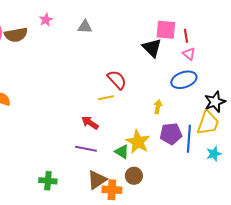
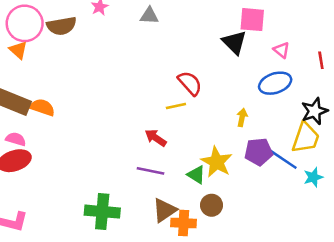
red line: (186, 36) -> (321, 60), moved
blue line: (189, 139) -> (281, 158), turned -60
green cross: (48, 181) -> (102, 212), size x1.5

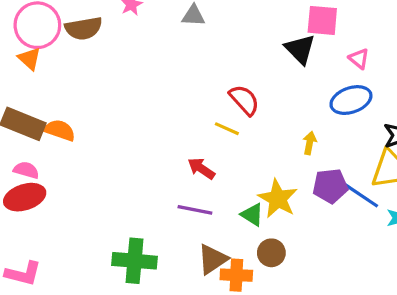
yellow line: (176, 106) -> (227, 129), turned 36

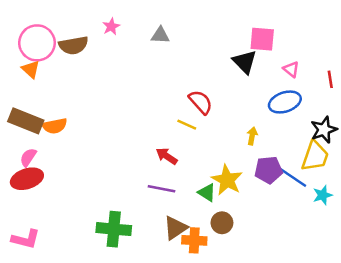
orange semicircle: (60, 130) -> (55, 126), turned 150
pink semicircle: (26, 170) -> (28, 157), turned -72

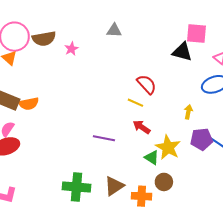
pink star: (111, 27) -> (71, 49), moved
black triangle: (245, 62) -> (182, 52), turned -30
red arrow: (167, 156) -> (142, 127), moved
purple line: (162, 189) -> (104, 138), moved
brown triangle: (175, 228) -> (114, 186), moved

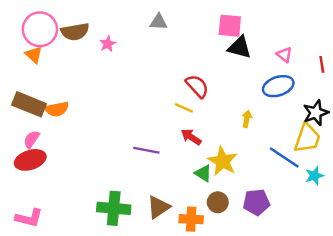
pink square: (196, 34) -> (230, 26), moved
purple pentagon: (202, 139) -> (256, 202), moved

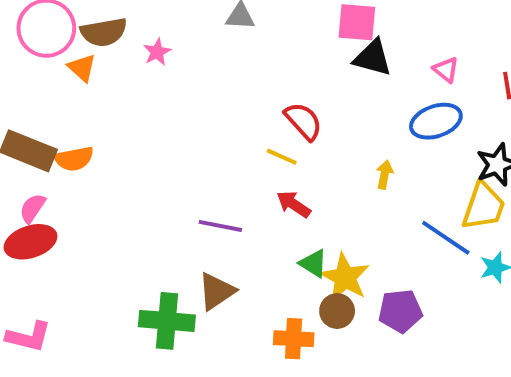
orange triangle: (34, 55) -> (82, 68), moved
yellow star: (223, 161) -> (345, 277), moved
brown triangle: (158, 207) -> (216, 291), moved

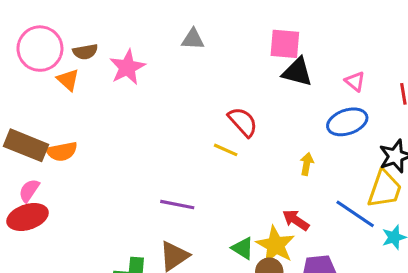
brown semicircle: (104, 32) -> (85, 52), size x0.7
pink star: (157, 52) -> (127, 67), size x1.6
red arrow: (294, 204) -> (296, 220), moved
green triangle: (313, 264) -> (243, 248), moved

